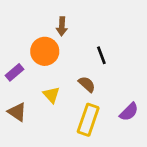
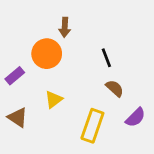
brown semicircle: (87, 84) -> (115, 88), moved
yellow triangle: (51, 95) -> (54, 99), turned 36

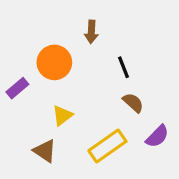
brown arrow: (65, 27) -> (91, 32), moved
brown triangle: (18, 117) -> (45, 151), moved
yellow rectangle: (92, 126) -> (107, 146), turned 36

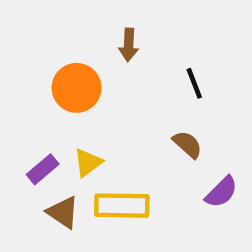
black line: (124, 67) -> (194, 83), moved
purple rectangle: (17, 88) -> (43, 169), moved
yellow rectangle: (107, 146) -> (122, 206), moved, turned 36

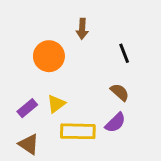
purple semicircle: (221, 192) -> (115, 123), moved
brown triangle: (63, 212) -> (29, 144), moved

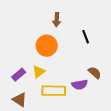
orange circle: (49, 56) -> (47, 46), moved
brown semicircle: (120, 92) -> (95, 73), moved
purple semicircle: (115, 123) -> (80, 85), turned 35

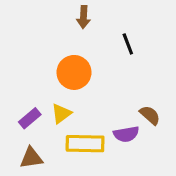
brown arrow: (57, 20) -> (83, 17), moved
black line: (86, 37) -> (128, 44), moved
brown triangle: (20, 100) -> (31, 158), turned -42

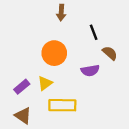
brown semicircle: (150, 115) -> (110, 53), moved
purple semicircle: (126, 134) -> (90, 70), moved
brown triangle: (31, 158) -> (23, 116), turned 42

